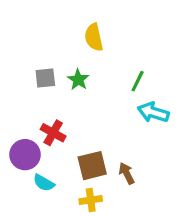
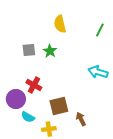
green line: (138, 81) -> (100, 30), moved
brown arrow: (127, 173) -> (81, 119), moved
yellow cross: (91, 200) -> (49, 129), moved

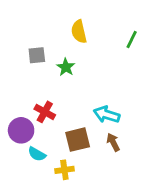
gray square: (29, 50) -> (37, 55), moved
cyan arrow: (98, 72) -> (107, 115), moved
brown arrow: (81, 119) -> (113, 142), moved

